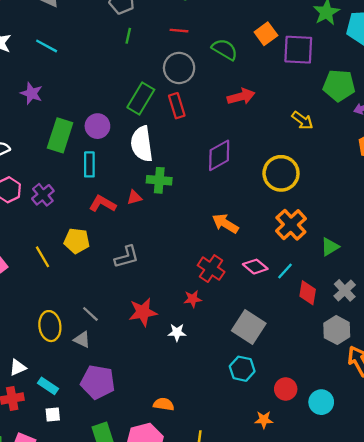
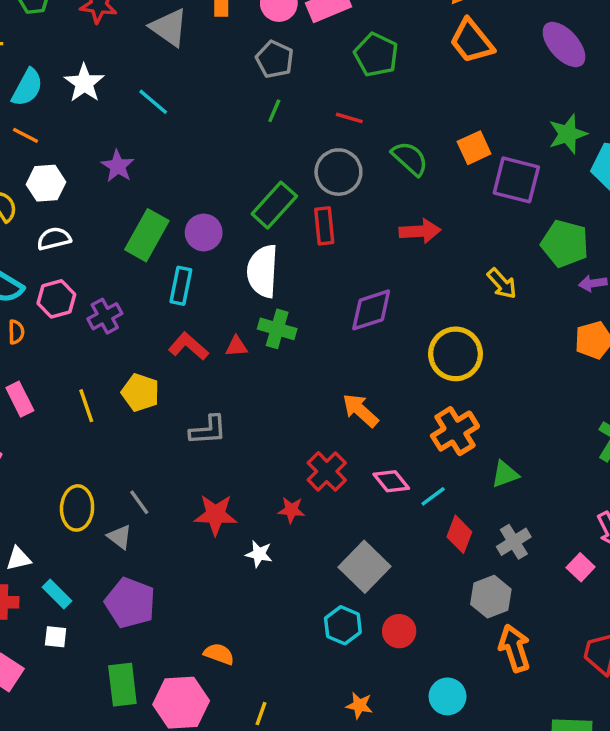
red circle: (286, 389) -> (399, 631), moved

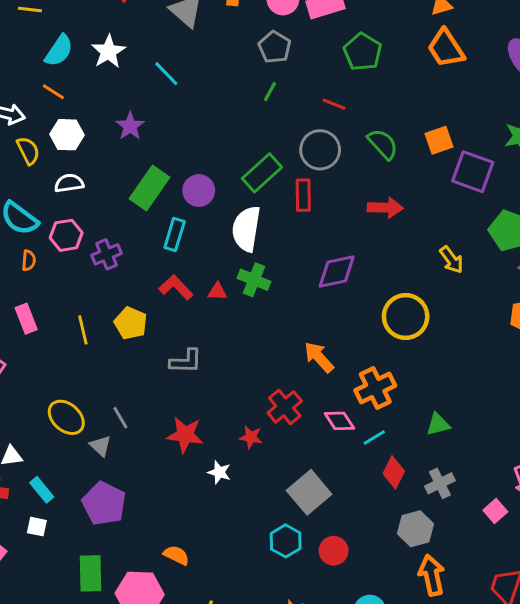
orange cross: (455, 431) -> (375, 388), moved
yellow ellipse: (77, 508) -> (66, 417), turned -57

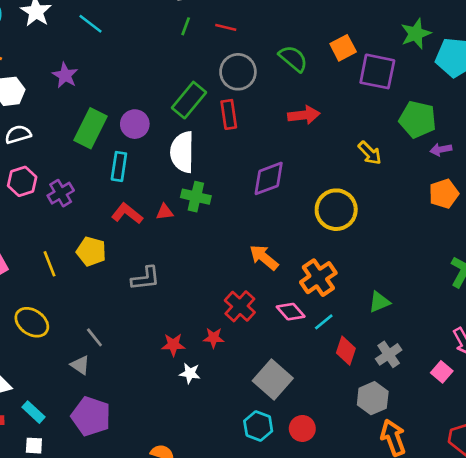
red line: (334, 104) -> (226, 27), moved
yellow ellipse: (66, 417) -> (32, 322), moved
red star: (185, 435) -> (173, 345), moved, size x0.7

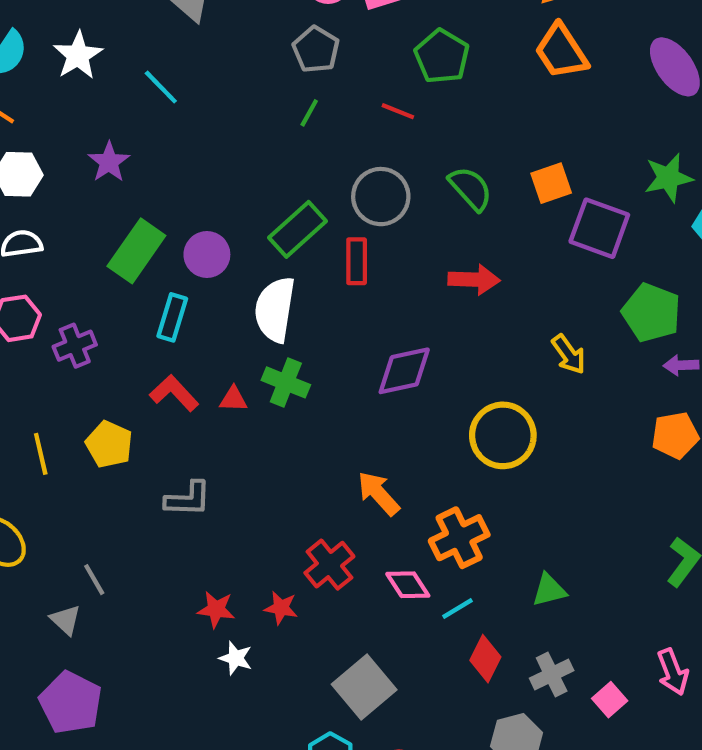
red line: (226, 27) -> (398, 111), moved
pink square: (442, 372) -> (610, 700), moved

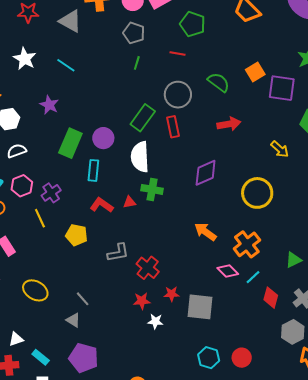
yellow line: (41, 454) -> (40, 218), moved
red cross: (329, 565) -> (148, 268), moved
gray square: (364, 687) -> (200, 307), moved, turned -32

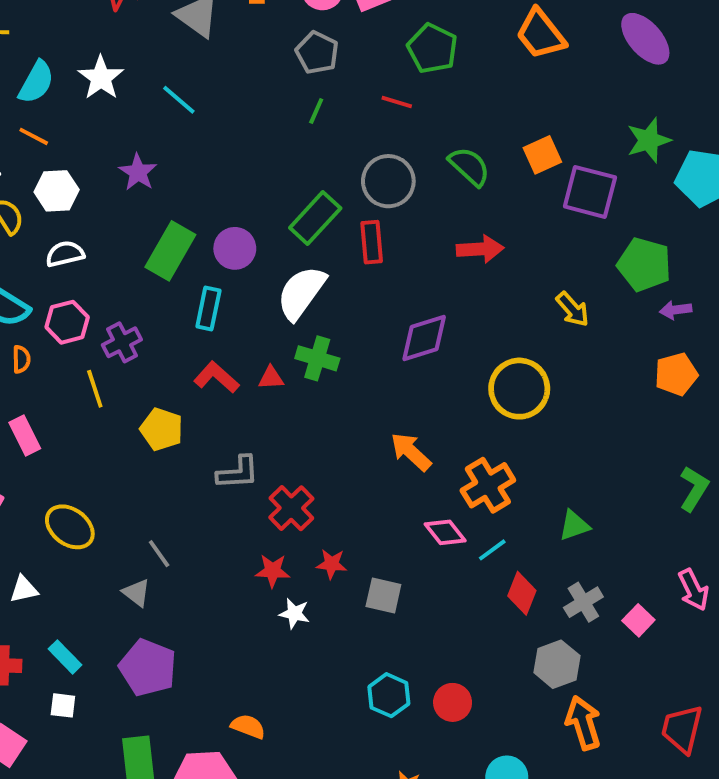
white semicircle: (140, 157) -> (301, 293), turned 32
gray square: (200, 307) -> (383, 595), size x0.7
white triangle: (16, 339) -> (24, 589), moved

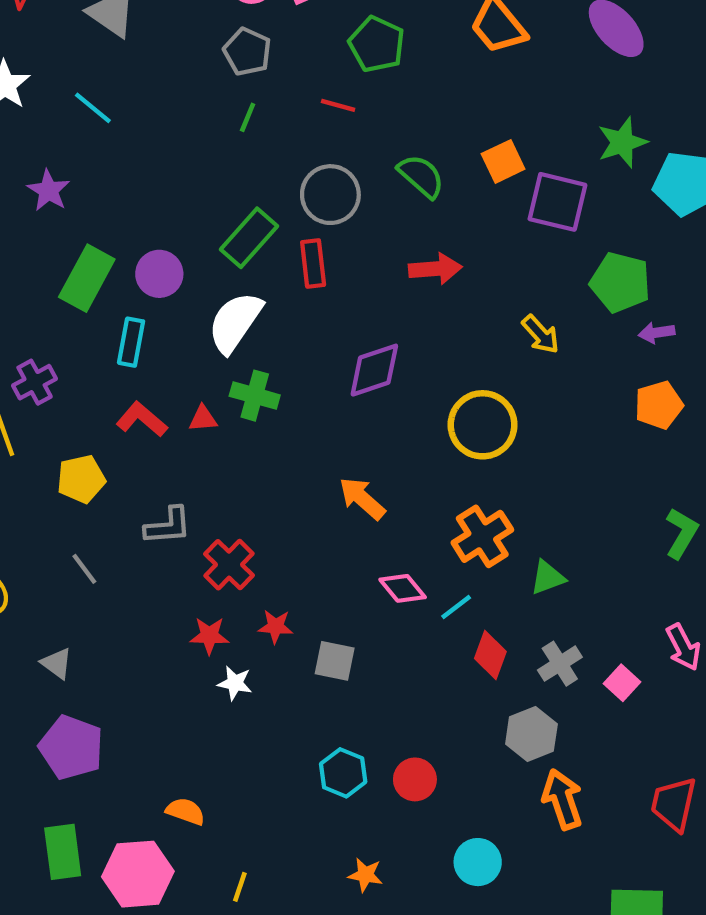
yellow pentagon: (162, 429) -> (81, 479), turned -30
orange cross: (488, 485) -> (482, 536), moved
gray line: (159, 554) -> (84, 569), moved

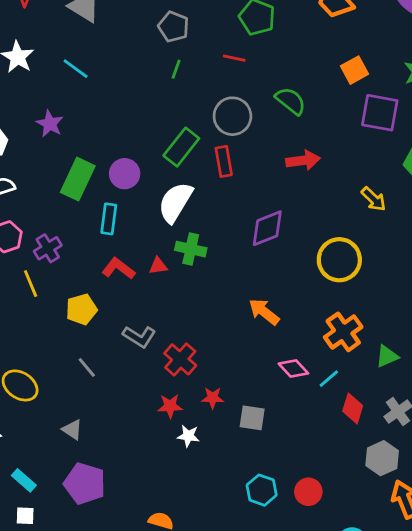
orange square: (503, 161) -> (354, 70), moved
gray L-shape: (168, 526) -> (139, 337), turned 40

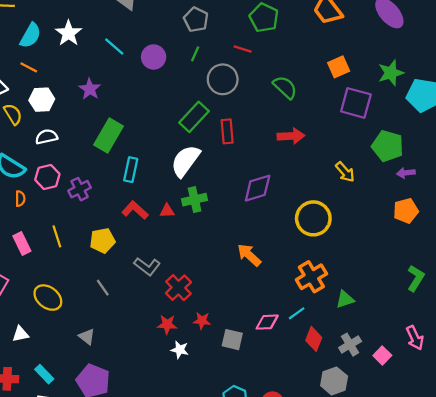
gray circle: (232, 116) -> (223, 79), moved
purple circle: (125, 174) -> (154, 57), moved
green cross: (191, 249) -> (195, 200), turned -30
yellow line: (31, 284) -> (57, 236), moved
pink diamond: (293, 368) -> (267, 322), moved, turned -55

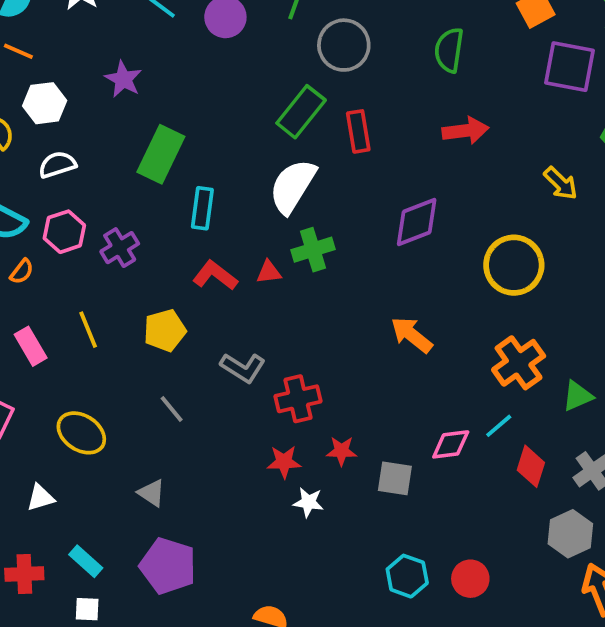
green semicircle: (285, 87) -> (449, 50), turned -120
orange semicircle: (20, 199) -> (22, 271), turned 42
red cross: (178, 288) -> (298, 399), turned 35

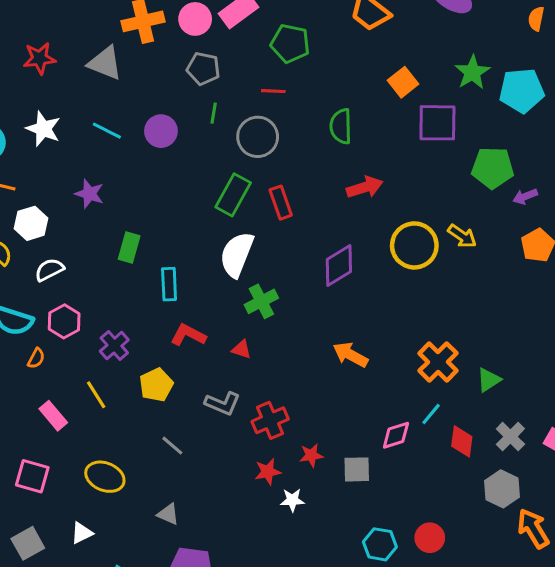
green rectangle: (161, 154) -> (129, 247), size x0.7
yellow arrow: (561, 183) -> (462, 236), moved
purple cross: (120, 248) -> (114, 346), moved
yellow circle: (514, 265) -> (414, 245), moved
red triangle: (269, 272) -> (241, 349), moved, turned 35

